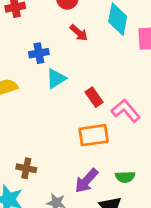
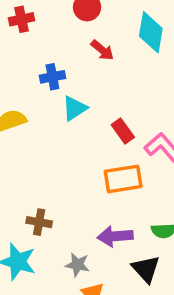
purple arrow: (86, 181) -> (115, 236), turned 44

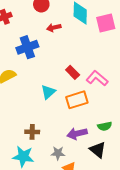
red arrow: (102, 50) -> (54, 28), turned 136
blue cross: (52, 77) -> (27, 47), size x1.5
cyan triangle: (75, 108) -> (48, 92), moved

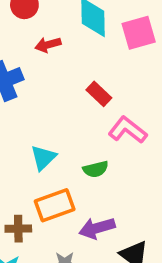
red rectangle: (73, 72) -> (99, 94), moved
orange rectangle: (77, 100) -> (55, 205), moved
green semicircle: (105, 126) -> (96, 169), moved

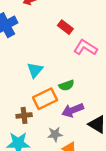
green semicircle: (96, 169) -> (67, 85), moved

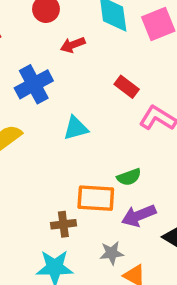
cyan triangle: (35, 70) -> (76, 128), moved, turned 35
orange rectangle: (45, 99) -> (96, 198), turned 30

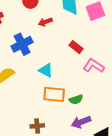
cyan triangle: (76, 128) -> (46, 70), turned 42
orange rectangle: (96, 198) -> (54, 94), moved

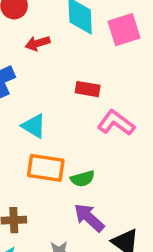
red rectangle: (76, 47) -> (88, 89), turned -32
purple arrow: (81, 122) -> (89, 218), turned 60

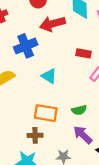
red arrow: (38, 43) -> (53, 24), size x1.6
orange rectangle: (46, 168) -> (46, 113), moved

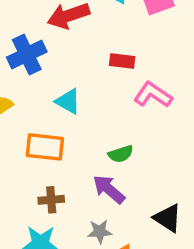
orange rectangle: (46, 113) -> (45, 147), moved
purple arrow: (83, 135) -> (109, 189), moved

